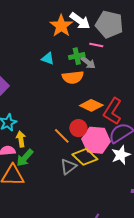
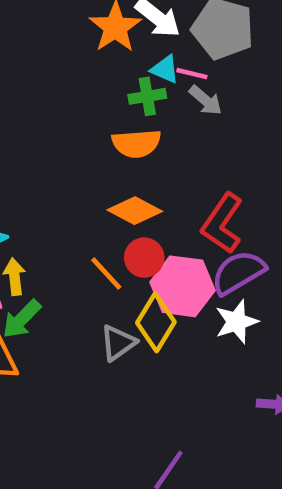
cyan triangle: (48, 59) -> (165, 69), moved
gray arrow: (88, 62) -> (205, 100), moved
orange diamond: (91, 105) -> (135, 211), moved
yellow diamond: (85, 157) -> (156, 322), turned 75

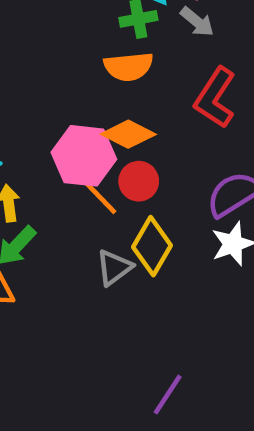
red L-shape: (222, 223) -> (215, 98), moved
pink hexagon: (182, 286) -> (84, 156), moved

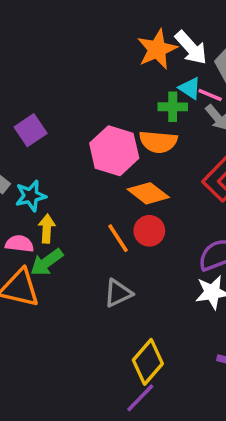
pink hexagon: (84, 156) -> (114, 151), moved
yellow diamond: (152, 246) -> (148, 362), moved

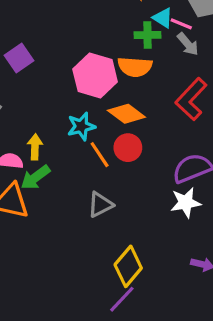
cyan star: (31, 196) -> (81, 126), moved

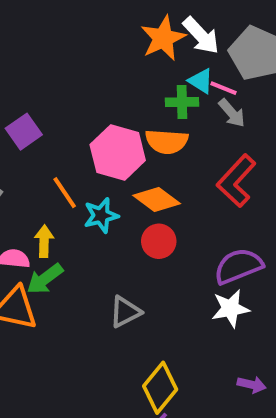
orange line: (100, 155) -> (65, 193), moved

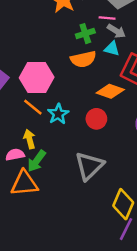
cyan triangle: (201, 81) -> (112, 49), moved
pink hexagon: (118, 153) -> (37, 77), moved
orange diamond: (157, 199) -> (110, 91), moved
gray triangle: (125, 312) -> (89, 166), size x1.5

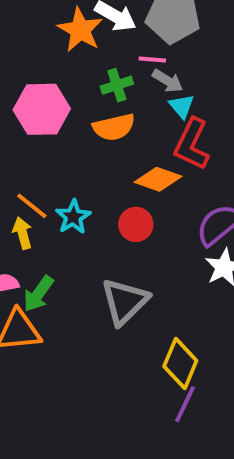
cyan triangle: (112, 49) -> (182, 106), moved, turned 35
pink hexagon: (37, 77) -> (42, 109), moved
yellow arrow: (29, 139) -> (22, 233), moved

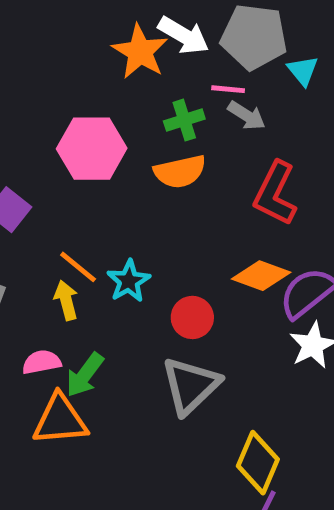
cyan triangle: (182, 106) -> (303, 71), moved
orange diamond: (158, 179) -> (261, 276), moved
red circle: (136, 224) -> (192, 317), moved

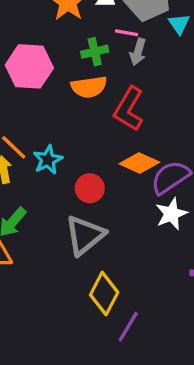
gray arrow: (247, 115) -> (138, 52), turned 70
red L-shape: (275, 193) -> (129, 109), moved
yellow diamond: (258, 463) -> (104, 294), moved

